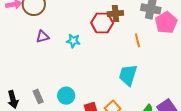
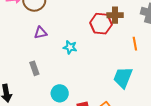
cyan star: (73, 41) -> (70, 47), moved
gray rectangle: (38, 96) -> (34, 68), moved

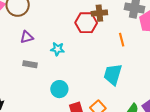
gray rectangle: (34, 68) -> (30, 64), moved, turned -56
cyan circle: (60, 93) -> (59, 89), moved

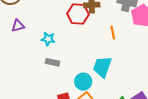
gray rectangle: (30, 64) -> (52, 62), moved
cyan circle: (59, 89) -> (83, 82), moved

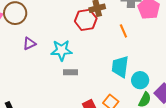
cyan star: (48, 39) -> (61, 50), size x1.5
cyan circle: (83, 82) -> (140, 80), moved

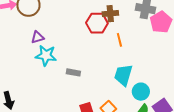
orange line: (123, 31) -> (119, 40), moved
cyan star: (61, 50) -> (46, 56), moved

